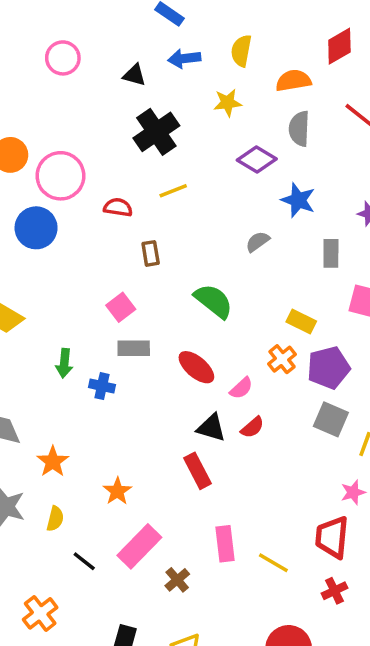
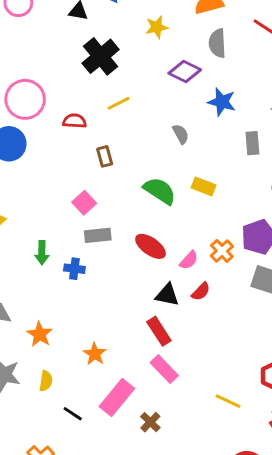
gray semicircle: (258, 242) -> (181, 134), moved, turned 102
yellow rectangle: (301, 321) -> (204, 186), moved
orange cross: (282, 359) -> (222, 251), moved
pink rectangle: (225, 544) -> (164, 369), moved, turned -32

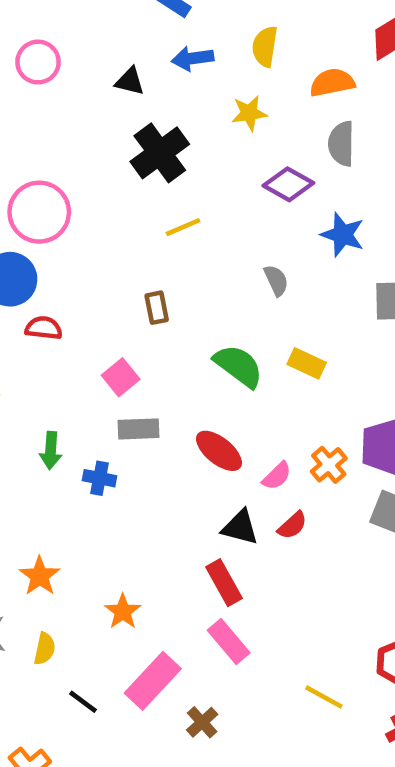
red semicircle: (74, 121) -> (44, 328), moved

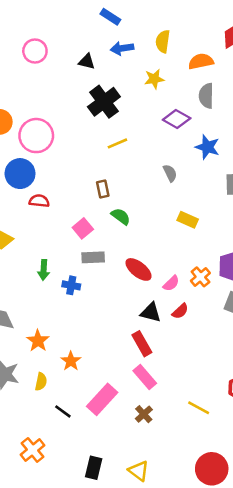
green semicircle: (238, 366) -> (121, 216), moved, size x0.7
orange star: (123, 612) -> (71, 361), moved
brown cross: (202, 722) -> (144, 414), moved

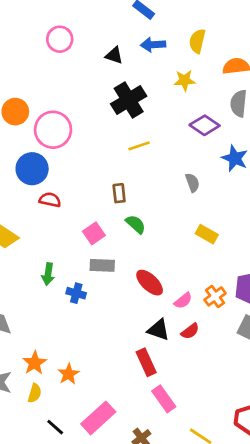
orange star: (38, 341) -> (35, 363), moved
pink rectangle: (145, 377) -> (164, 399), moved

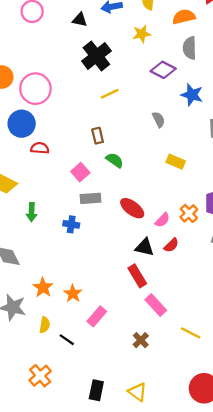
green arrow: (48, 274) -> (32, 212), moved
yellow semicircle: (35, 393) -> (45, 325), moved
pink rectangle: (98, 418) -> (97, 316), moved, size x0.7

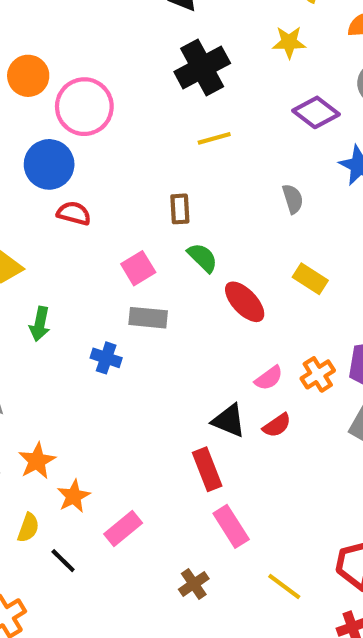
red ellipse: (132, 208) -> (245, 302), moved
orange star: (73, 293) -> (74, 496), moved

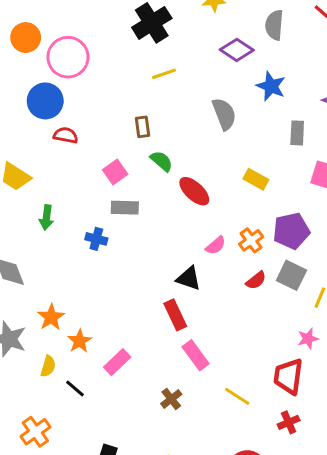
gray semicircle: (293, 199) -> (224, 114), size x1.5
yellow rectangle: (310, 279) -> (256, 179), moved
red semicircle: (277, 425) -> (256, 280), moved

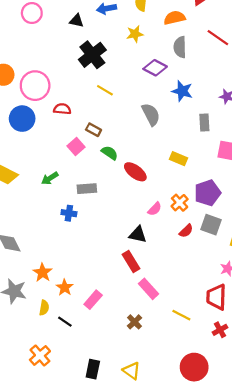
yellow line: (164, 74) -> (105, 90), turned 56
brown rectangle: (143, 127) -> (94, 130), turned -48
red semicircle: (66, 135) -> (62, 109), moved
pink square: (115, 172) -> (76, 146), moved
green arrow: (46, 217) -> (50, 178), moved, turned 56

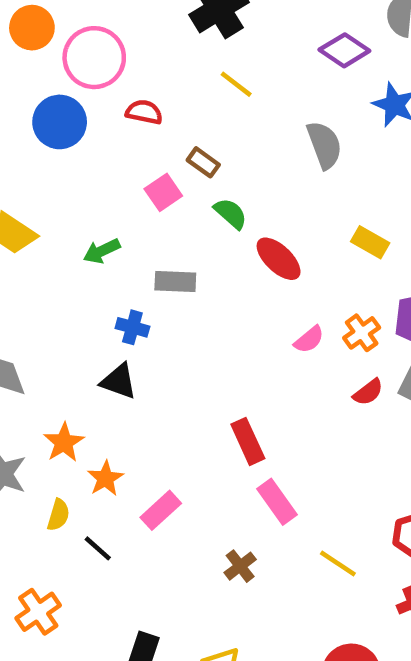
black triangle: (138, 235) -> (119, 381), moved

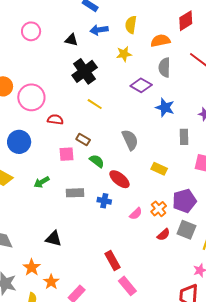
blue circle: (60, 122) -> (19, 142), moved
gray semicircle: (324, 145) -> (130, 140), moved
pink square: (163, 192) -> (67, 154), turned 35
blue cross: (132, 327) -> (104, 201), moved

